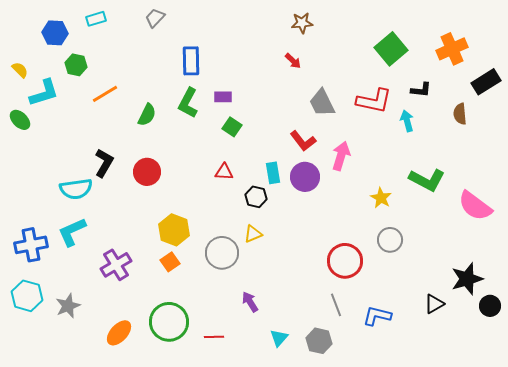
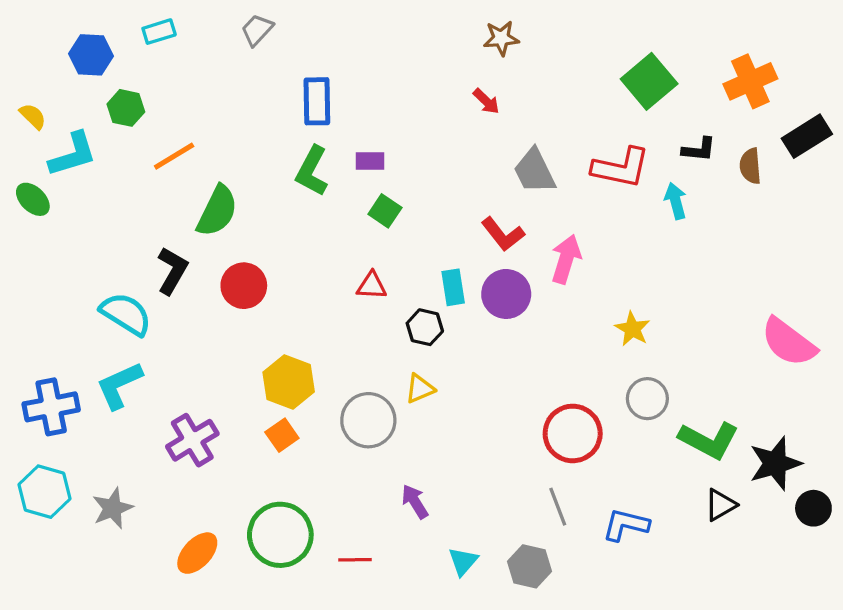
brown semicircle: (460, 114) -> (750, 166), moved
green semicircle: (147, 115) -> (217, 211), moved, size x1.4
green L-shape: (427, 180) -> (709, 440), moved
cyan semicircle: (76, 189) -> (126, 314), turned -140

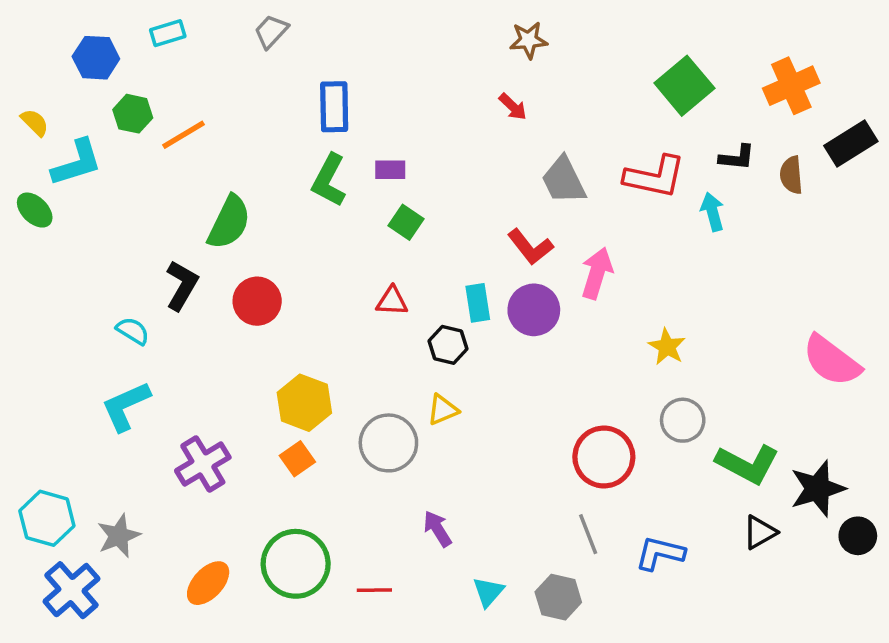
orange line: (174, 156) -> (184, 135), moved
cyan semicircle: (126, 314) -> (133, 331), size x0.6
blue cross: (51, 407) -> (71, 590), moved, turned -30

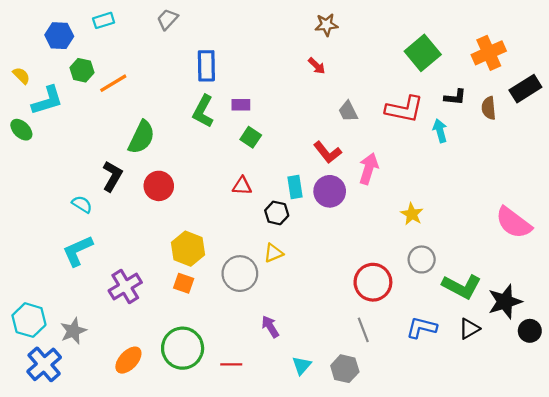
gray trapezoid: (564, 180) -> (348, 111), size x0.7
orange square: (297, 459) -> (184, 283), turned -36
blue L-shape: (660, 553) -> (422, 328), moved

